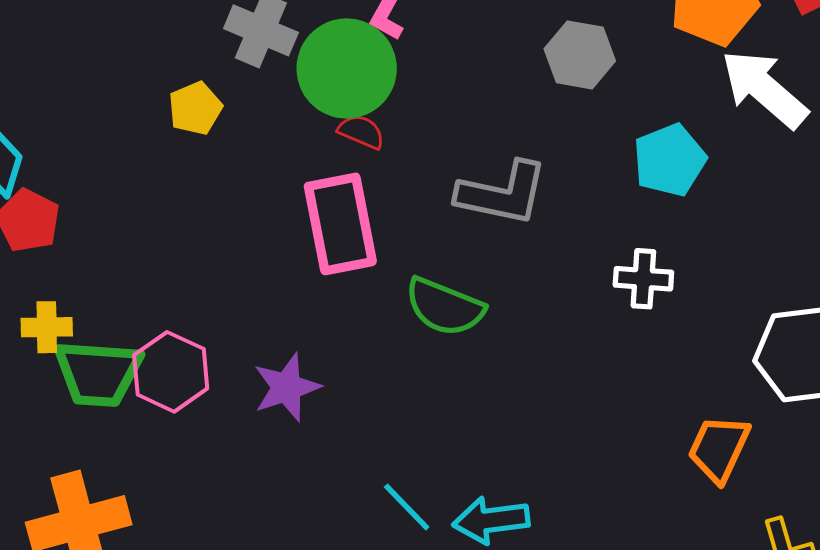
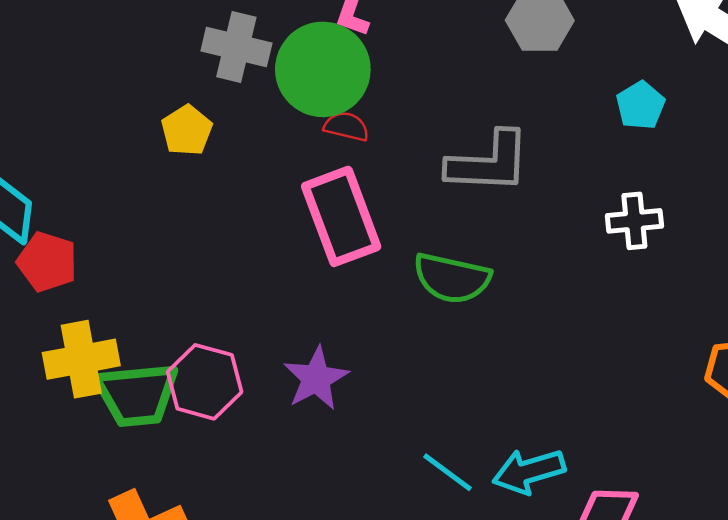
cyan pentagon: (670, 160) -> (641, 105), size x0.7
yellow cross: (47, 327) -> (81, 359), size x1.5

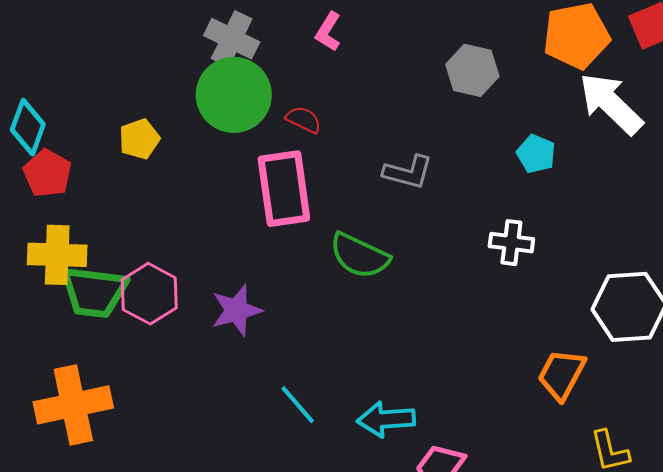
green circle: (323, 69) -> (234, 95), moved
cyan pentagon: (641, 105) -> (536, 154), turned -30
yellow pentagon: (187, 130) -> (139, 139), moved
gray L-shape: (489, 163) -> (408, 172), size x0.7
cyan line: (448, 472) -> (298, 405), moved

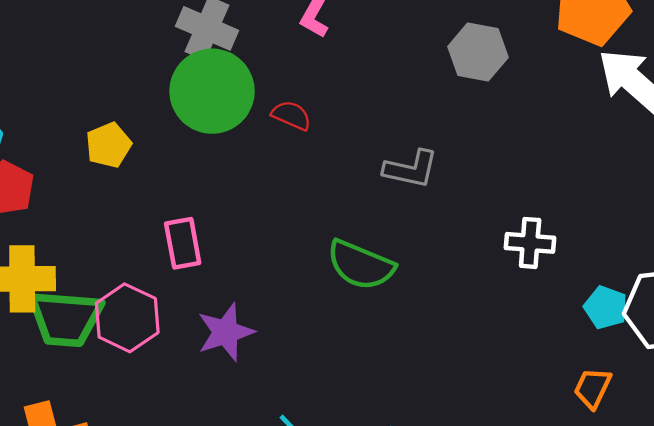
cyan pentagon: (536, 154) -> (606, 307), moved
pink rectangle: (284, 189) -> (183, 243), moved, size x0.6
orange trapezoid: (562, 374) -> (593, 388), size x0.7

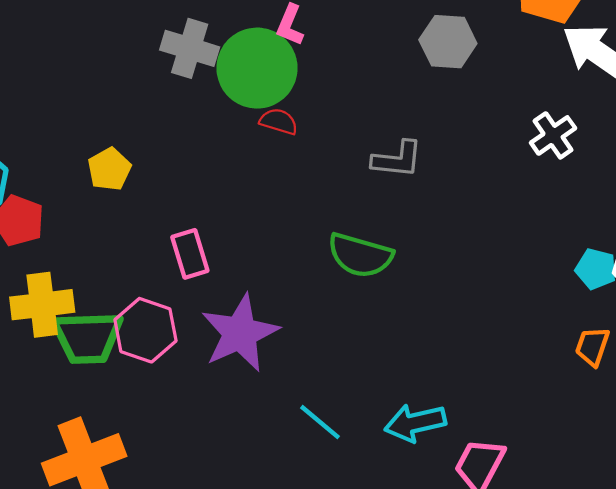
green circle: (212, 91) -> (257, 68), moved
white cross: (530, 243) -> (553, 135), moved, turned -33
purple star: (226, 332) -> (240, 333), size x1.4

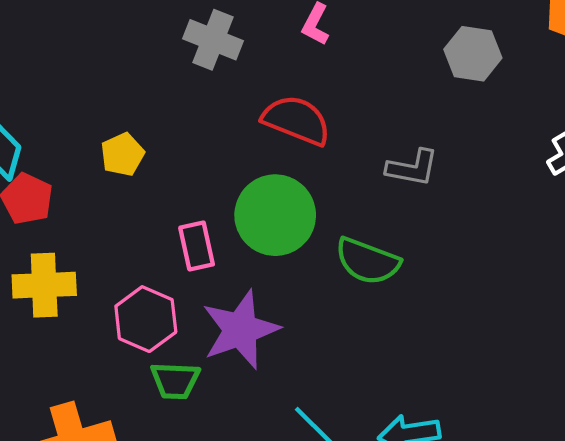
green circle: (257, 68) -> (275, 215), moved
red semicircle: (279, 121) -> (296, 120), size x1.8
green trapezoid: (87, 337) -> (175, 381), moved, size x0.7

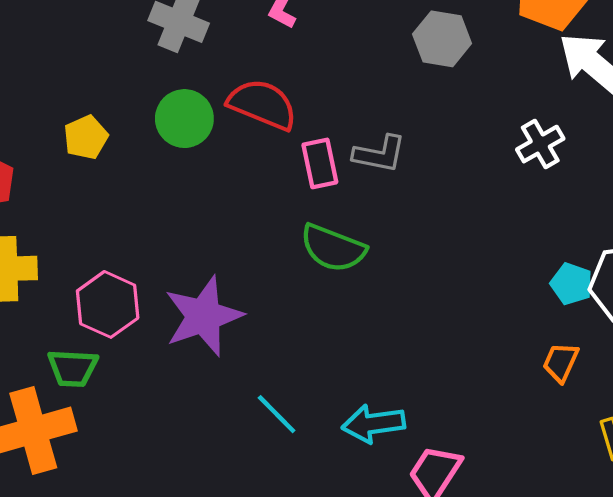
green circle: (275, 215) -> (184, 119), moved, size x0.7
pink rectangle: (197, 246) -> (320, 163), moved
green trapezoid: (175, 381) -> (73, 368), moved

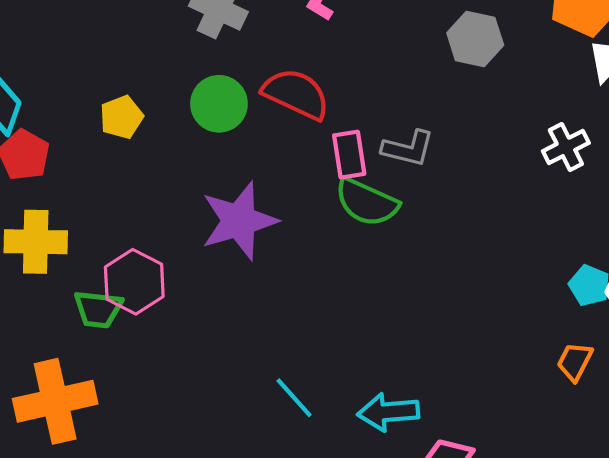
green semicircle: (333, 248) -> (367, 202), moved
purple star: (203, 316) -> (239, 221), moved
green trapezoid: (73, 368) -> (98, 309), moved

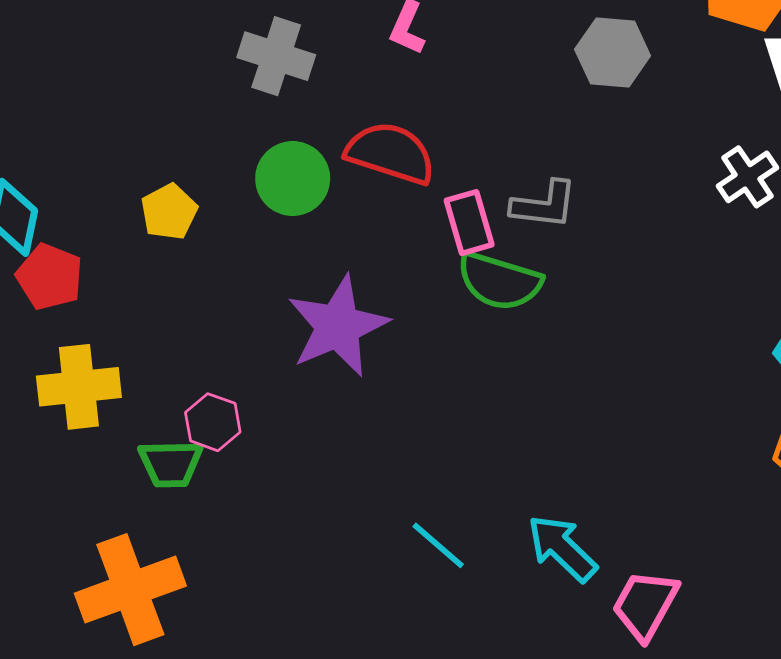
pink hexagon: (134, 282) -> (213, 422), size x0.7
cyan arrow: (388, 412) -> (562, 548), turned 56

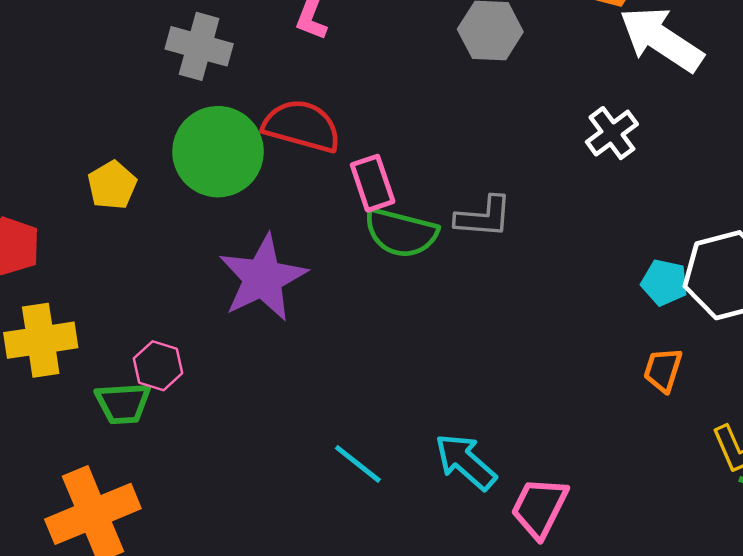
green circle: (293, 179) -> (218, 152), size x1.4
gray L-shape: (544, 205) -> (484, 217), moved

